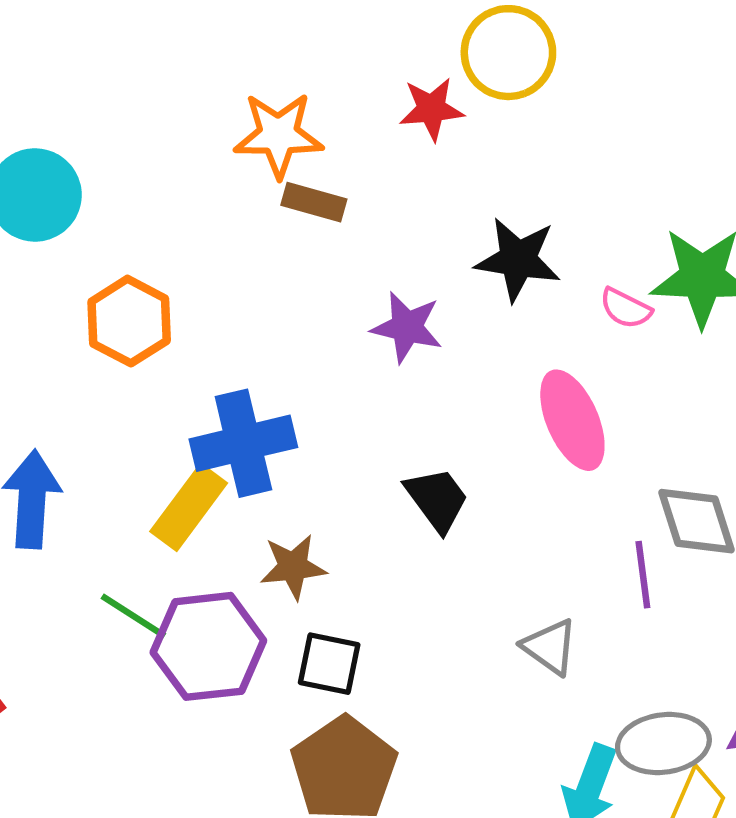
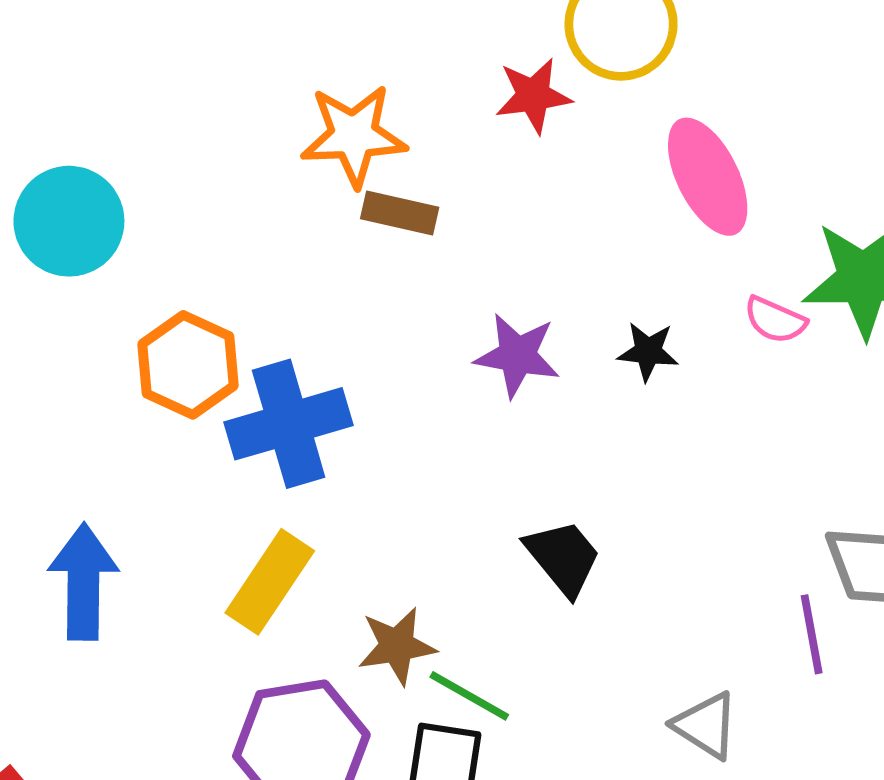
black star: (518, 259) -> (648, 351), moved, size x0.6
pink ellipse: (572, 420) -> (708, 177), moved
blue cross: (243, 443) -> (289, 424), moved
green line: (133, 616) -> (469, 696), moved

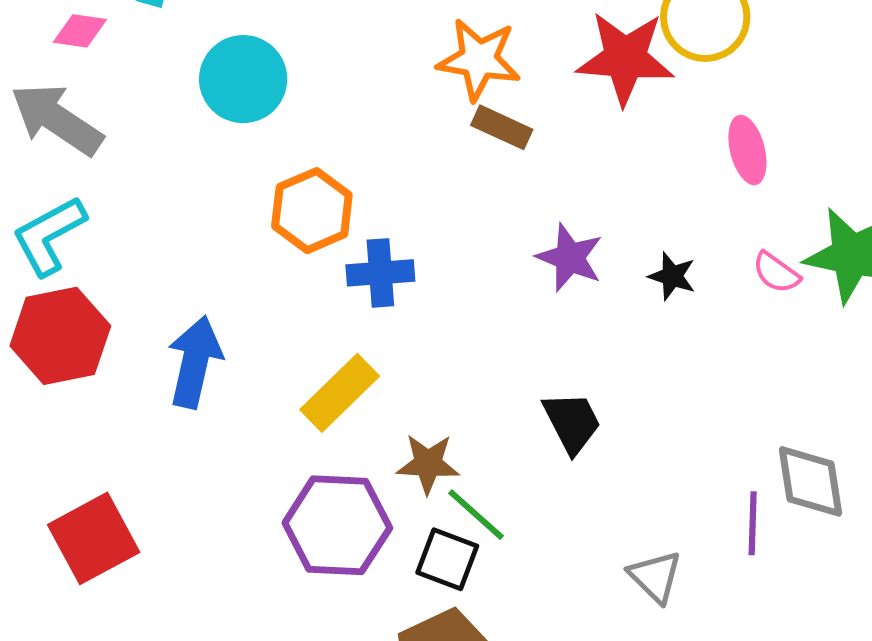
red star: (533, 96) -> (625, 58), size x1.6
pink ellipse: (708, 177) -> (747, 150), size x0.7
blue cross: (289, 424) -> (380, 273), size x0.7

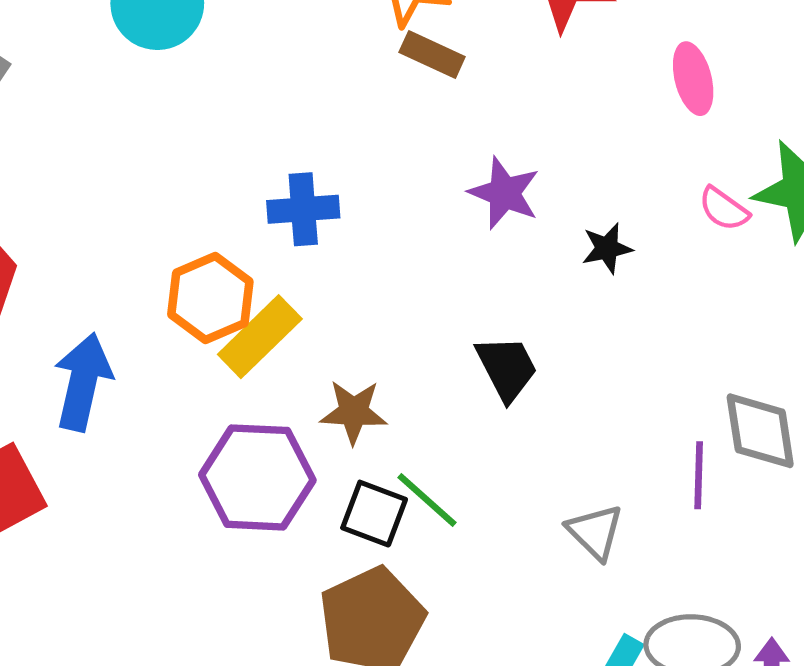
orange hexagon: (312, 211) -> (210, 298), moved
black star: (672, 276) -> (607, 248), moved, turned -30
blue arrow: (195, 362) -> (83, 382), moved
green line: (476, 515) -> (427, 500), moved

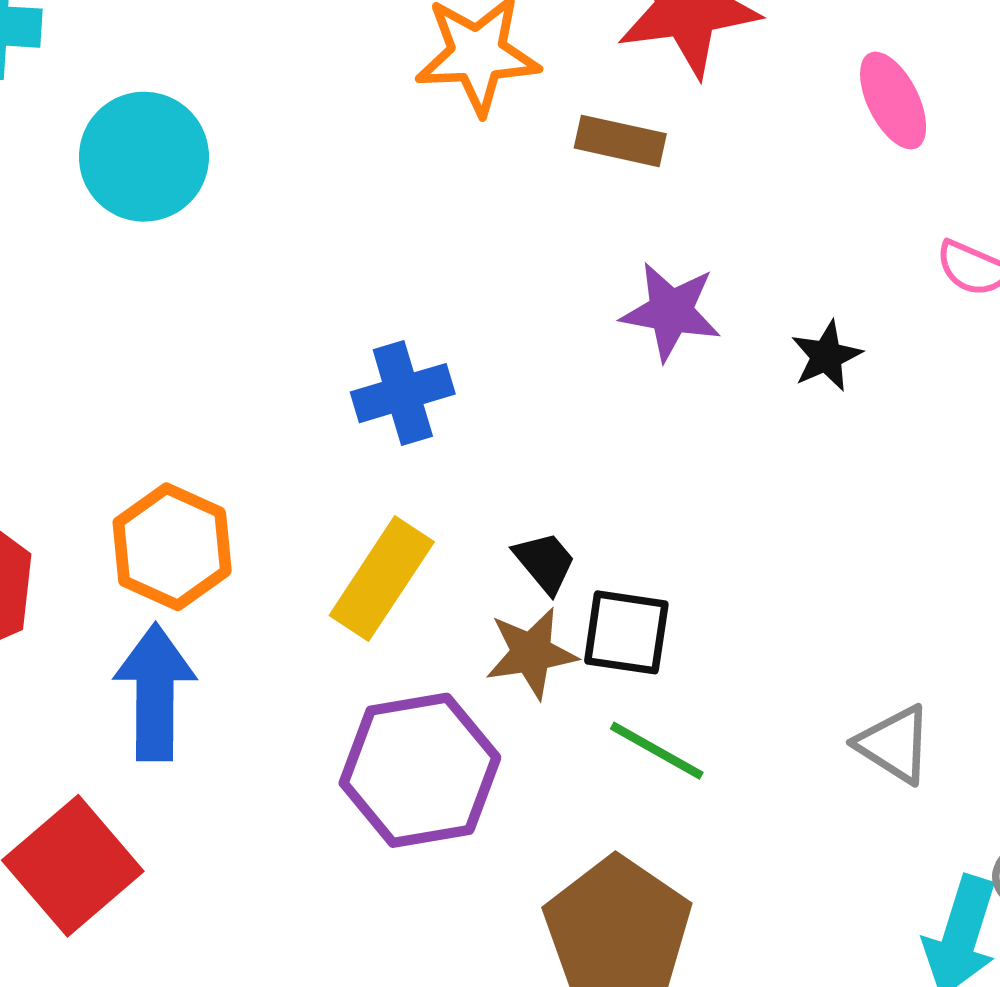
brown rectangle: (432, 54) -> (620, 141), moved
orange hexagon: (210, 298) -> (172, 547), moved
black trapezoid: (507, 368) -> (545, 562), moved, size x0.7
black square: (374, 514) -> (626, 632), moved

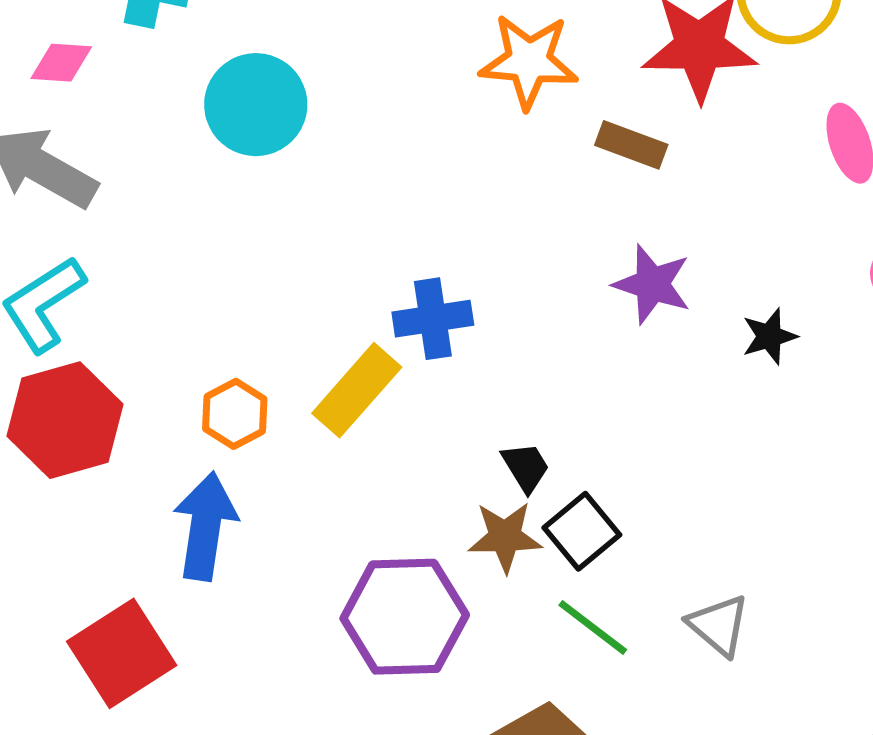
orange hexagon: (172, 547) -> (235, 414), size x0.7
yellow rectangle: (382, 579) -> (357, 390), moved
black square: (626, 632) -> (582, 531), turned 34
gray triangle: (894, 744) -> (719, 625), moved

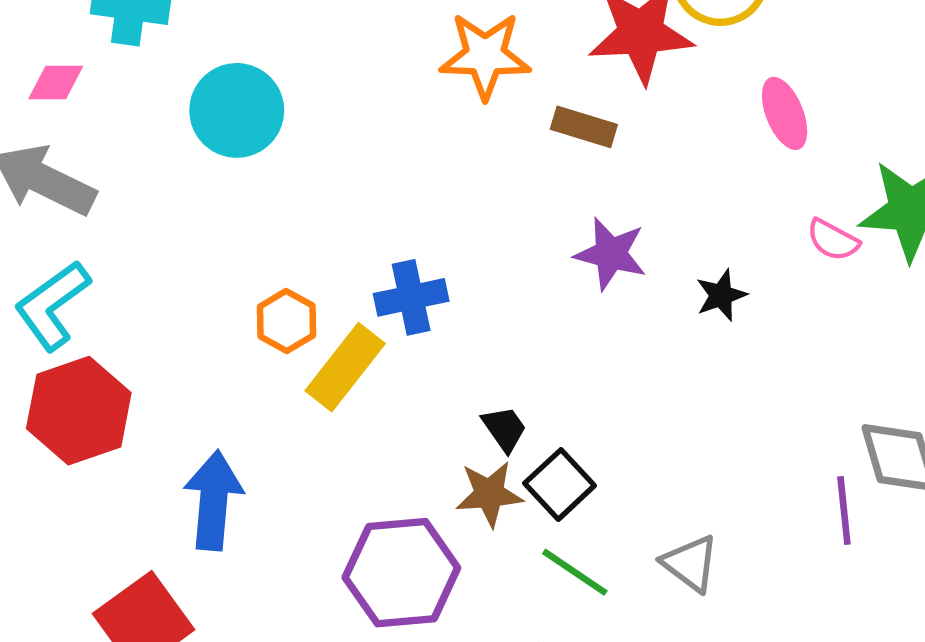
orange hexagon: (235, 414) -> (286, 321), moved

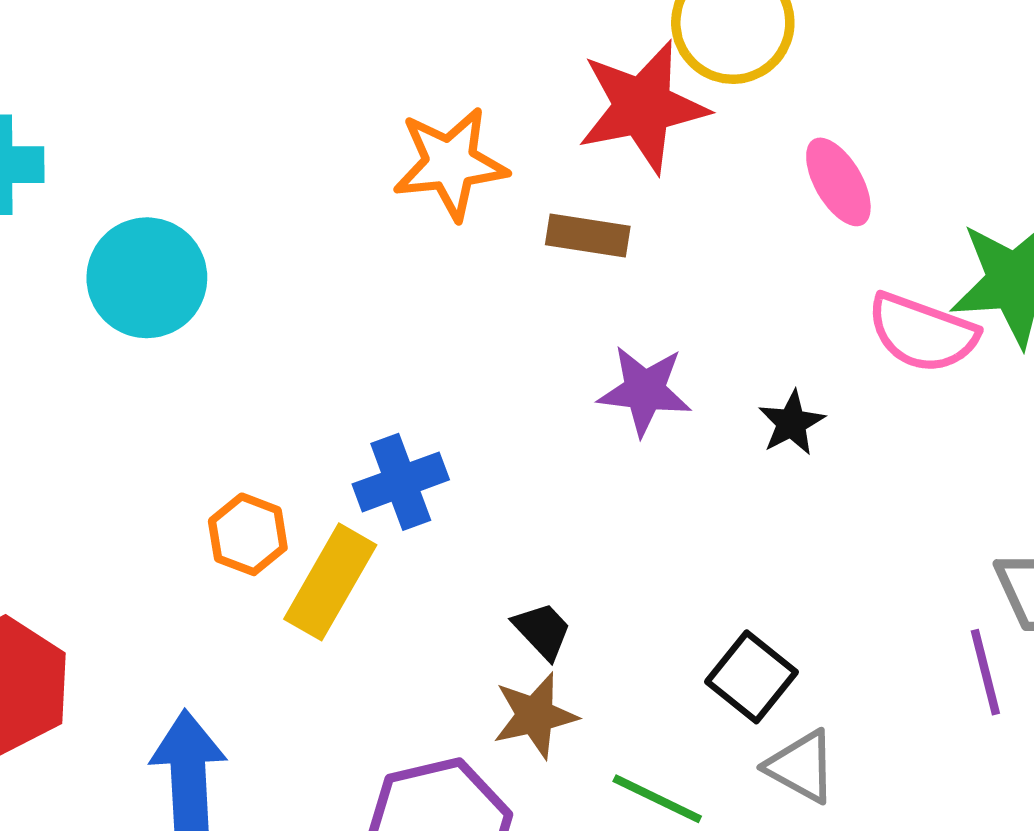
pink semicircle: (833, 240) -> (922, 333), size x1.6
black square: (560, 484) -> (752, 677), moved

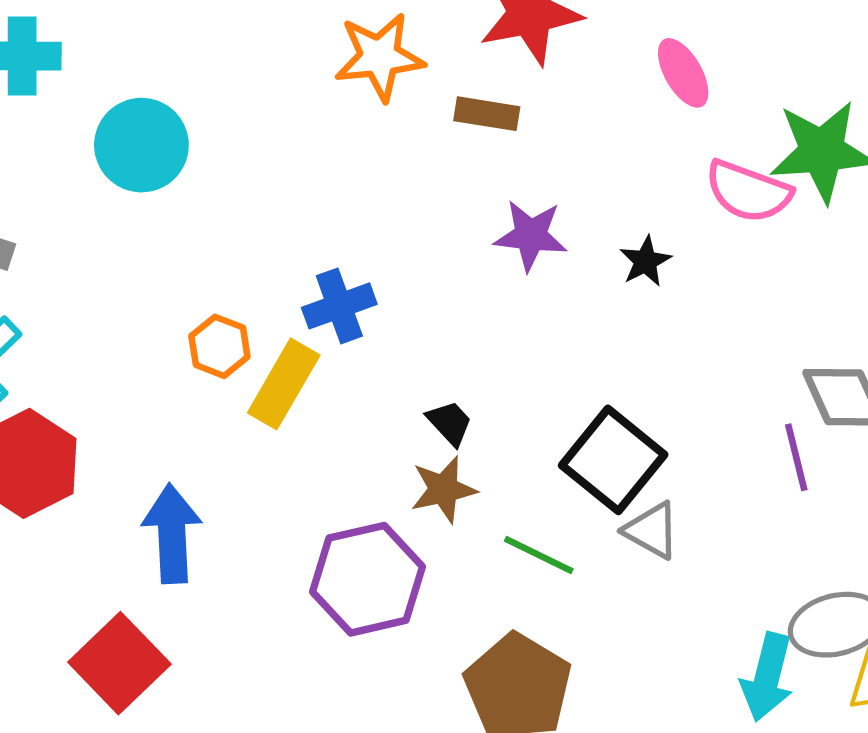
black square: (752, 677) -> (613, 460), size x1.5

